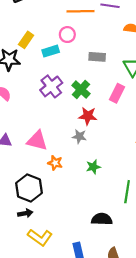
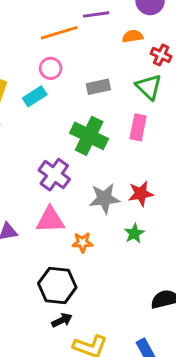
purple cross: (51, 86) -> (54, 175), moved
green cross: (81, 89) -> (89, 136), size x1.4
red star: (88, 116) -> (141, 194), moved
gray star: (79, 136) -> (104, 199), size x1.5

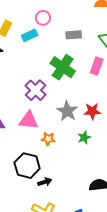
gray star: (104, 199) -> (67, 111), turned 30
black arrow: (62, 320) -> (45, 182), moved

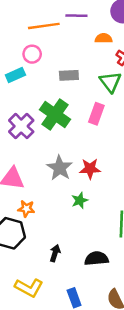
purple cross: (35, 90) -> (21, 126), moved
orange star: (48, 139) -> (26, 209), moved
black arrow: (45, 182) -> (55, 253), moved, turned -56

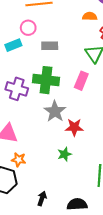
gray rectangle: (69, 75) -> (50, 46), moved
green cross: (55, 114) -> (46, 80), turned -30
purple cross: (21, 126) -> (17, 89), turned -30
gray star: (60, 168) -> (55, 111), moved

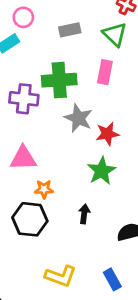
gray rectangle: (50, 46) -> (70, 30), moved
green star: (64, 154) -> (101, 171), size x1.5
black arrow: (42, 198) -> (84, 214), moved

